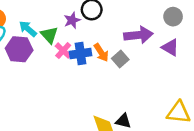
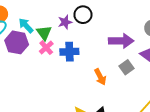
pink cross: (63, 51) -> (46, 48), moved
orange arrow: (101, 53) -> (100, 77), moved
gray square: (120, 59) -> (127, 67), moved

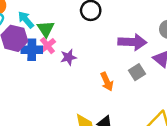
purple star: (65, 22) -> (68, 57), moved
blue cross: (69, 52) -> (32, 50), moved

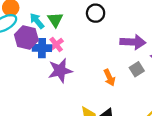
green triangle: (46, 29) -> (55, 20), moved
purple star: (68, 57) -> (60, 71), moved, size x1.6

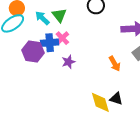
purple hexagon: (26, 38) -> (33, 51), moved
purple star: (60, 71) -> (68, 62), size x0.6

